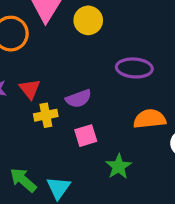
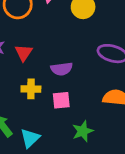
yellow cross: (46, 115) -> (31, 89), moved

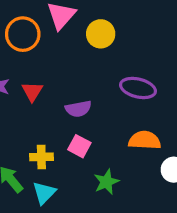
yellow cross: (31, 89) -> (41, 157), moved
pink square: (61, 100) -> (79, 146), turned 36

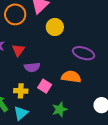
yellow circle: (101, 34) -> (55, 27), moved
purple semicircle: (78, 109) -> (32, 67), moved
orange semicircle: (145, 140) -> (71, 77), moved

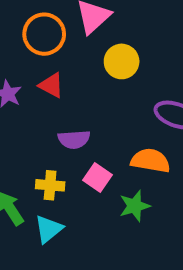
red triangle: (18, 50) -> (51, 85), moved, turned -40
green star: (60, 109) -> (135, 206), moved

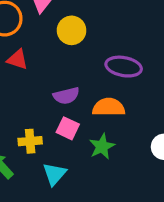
purple semicircle: (74, 139) -> (66, 96), moved
cyan triangle: (49, 229) -> (54, 174), moved

